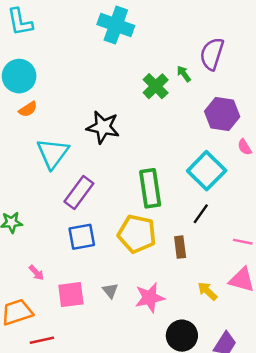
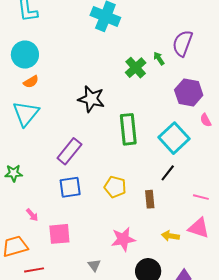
cyan triangle: (53, 153) -> (26, 114), moved
green rectangle: (150, 188) -> (128, 129), moved
yellow pentagon: (137, 234) -> (115, 187), size x0.7
gray triangle: (110, 291) -> (94, 265), moved
yellow arrow: (207, 291) -> (170, 236), turned -36

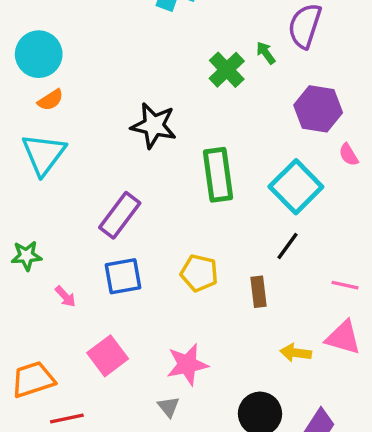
pink arrow: (32, 215) -> (65, 296), moved
pink square: (59, 234) -> (108, 356), turned -30
pink star: (123, 239) -> (187, 364), moved

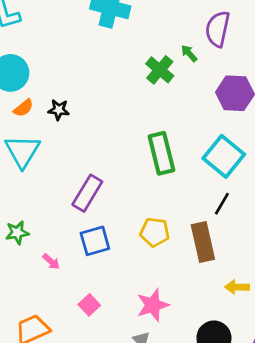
black star: (154, 126) -> (59, 110), moved, size x0.6
brown rectangle: (259, 292) -> (203, 242), size x1.6
pink square: (108, 356) -> (89, 305), size x0.7

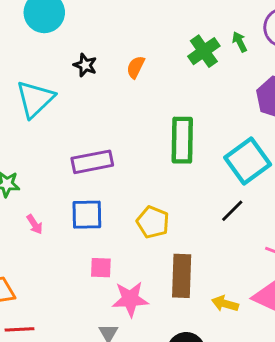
orange semicircle: (23, 108) -> (136, 67), moved, turned 140
purple rectangle: (87, 193) -> (92, 162), turned 33
brown rectangle: (203, 242) -> (182, 276), moved
pink square: (89, 305) -> (101, 268), moved, turned 30

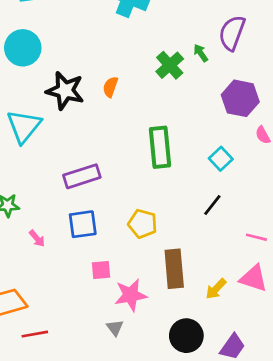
black star: (85, 65) -> (65, 91), size x1.8
cyan square: (248, 161) -> (221, 159), size x0.6
yellow arrow: (225, 304) -> (216, 289), turned -55

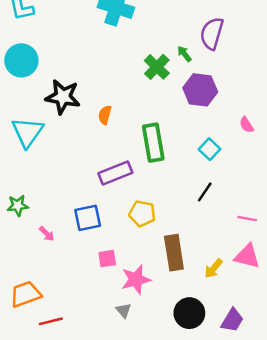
orange semicircle: (110, 87) -> (105, 115), moved
purple hexagon: (240, 98) -> (200, 90), moved
purple rectangle: (82, 176) -> (115, 173), moved

